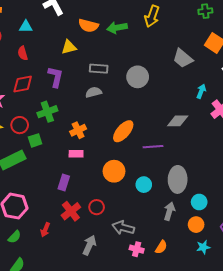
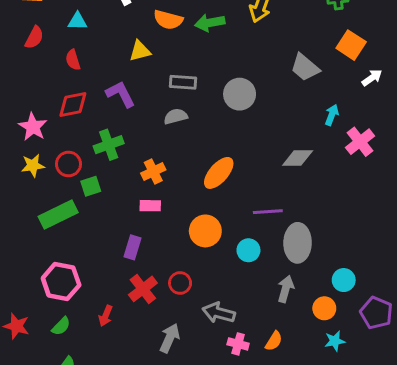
purple L-shape: (56, 77) -> (121, 94), turned -40
purple line: (153, 147) -> (268, 212), moved
cyan circle: (199, 202) -> (344, 280), moved

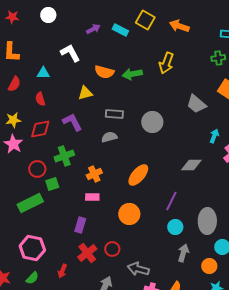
yellow star: (33, 165) -> (13, 120), moved
purple line: (268, 212) -> (171, 201), turned -60
gray ellipse: (298, 243) -> (207, 221), moved
cyan circle: (248, 250) -> (175, 227), moved

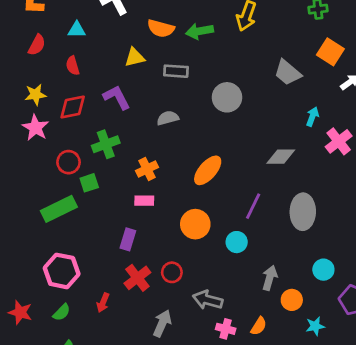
gray rectangle: (114, 114) -> (176, 71), moved
gray ellipse: (207, 221) -> (303, 212), moved
cyan circle: (175, 227) -> (237, 242), moved
orange circle: (209, 266) -> (292, 300), moved

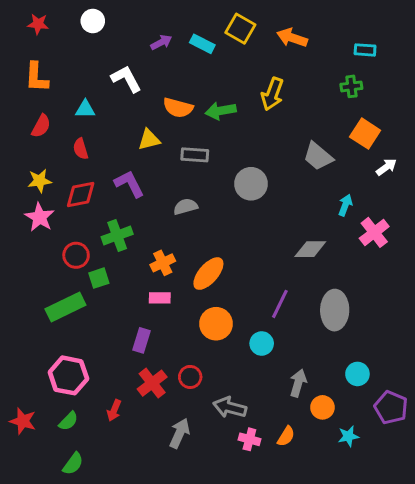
orange ellipse: (208, 170) -> (208, 274), moved

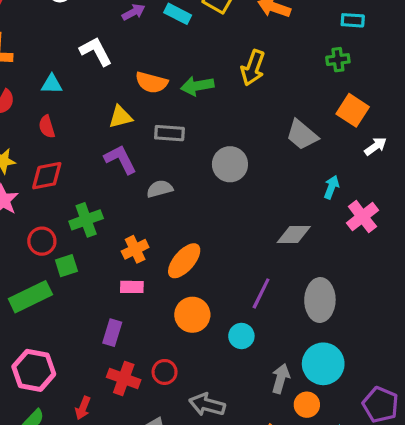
purple L-shape: (129, 184) -> (120, 159), moved
cyan circle: (357, 374) -> (323, 364), moved, size x1.6
red cross: (152, 383) -> (124, 379), turned -32

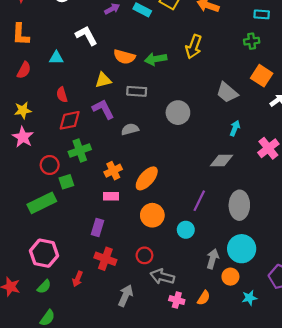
red semicircle: (47, 127) -> (62, 95), moved
red diamond: (47, 176) -> (70, 120), moved
cyan arrow: (331, 187) -> (235, 128), moved
red circle: (165, 372) -> (144, 255), moved

